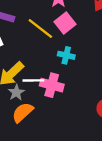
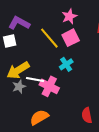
cyan cross: (66, 55) -> (66, 64), turned 32
orange semicircle: (23, 112) -> (39, 117), moved

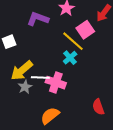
purple L-shape: (19, 23) -> (38, 19), moved
yellow line: (49, 38) -> (73, 41), moved
pink square: (71, 38) -> (85, 30), moved

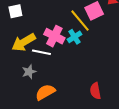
pink cross: (56, 83) -> (54, 36), moved
gray star: (25, 87) -> (29, 72), moved

